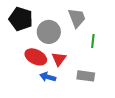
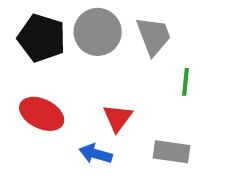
gray circle: (49, 32) -> (98, 32), moved
red ellipse: (36, 57) -> (42, 114), moved

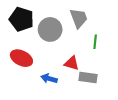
gray circle: (98, 32) -> (50, 29), moved
red triangle: (118, 118) -> (72, 63), moved, turned -49

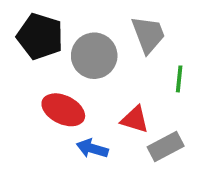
red ellipse: (21, 58) -> (63, 110), moved
gray rectangle: (88, 78) -> (166, 147), turned -36

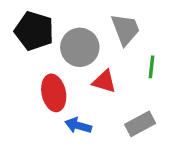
red ellipse: (63, 110) -> (54, 93), turned 52
red triangle: (135, 119) -> (104, 82), moved

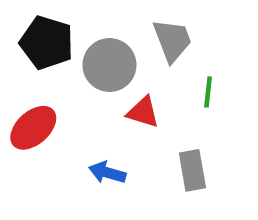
red ellipse: (54, 93) -> (33, 128), moved, turned 60
gray rectangle: (140, 124) -> (192, 170), turned -72

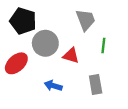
gray circle: (109, 65) -> (45, 43), moved

